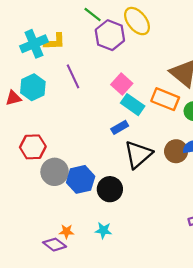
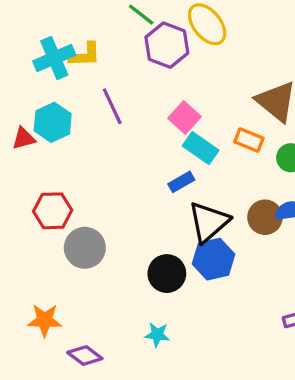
orange rectangle: (165, 99) -> (249, 140), size x0.7
blue hexagon: (81, 179) -> (213, 259), moved
orange star: (66, 232) -> (45, 320), moved, size x1.5

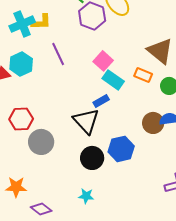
black triangle: (209, 222) -> (86, 121), moved, turned -32

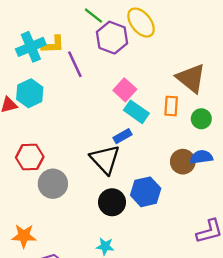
purple line: (58, 54) -> (75, 64), moved
orange rectangle: (143, 75) -> (171, 106), turned 72

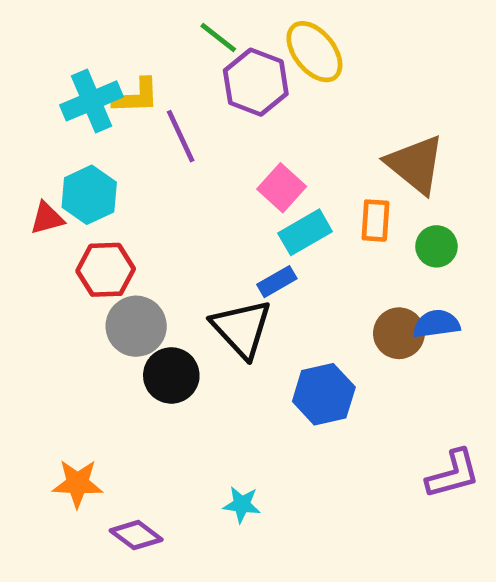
cyan rectangle: (136, 112) -> (305, 232), turned -65
red hexagon: (30, 157) -> (106, 270), moved
gray circle: (53, 184) -> (136, 326), moved
black circle: (112, 202) -> (171, 375), moved

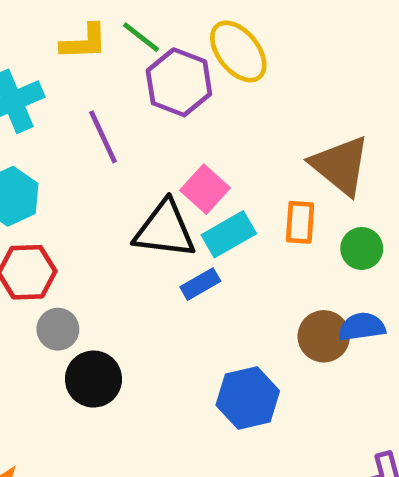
yellow L-shape: (136, 96) -> (84, 42), moved
gray circle: (136, 326) -> (58, 329), size x0.7
black triangle: (242, 329) -> (165, 229), moved, turned -40

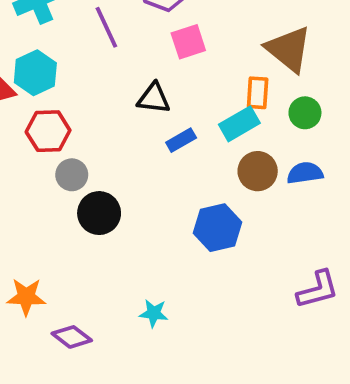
pink square: (205, 189) -> (188, 42), moved, turned 30
black triangle: (165, 229) -> (154, 98), size x0.7
cyan rectangle: (229, 234) -> (239, 124), moved
brown circle: (324, 336) -> (258, 171), moved

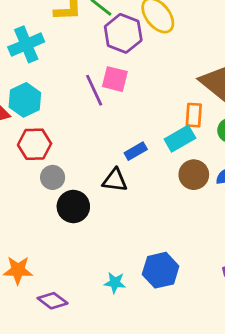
purple line: (106, 27) -> (94, 90), moved
pink square: (188, 42) -> (115, 79), moved, turned 32
black triangle: (154, 98) -> (115, 180), moved
blue hexagon: (218, 228) -> (161, 270), moved

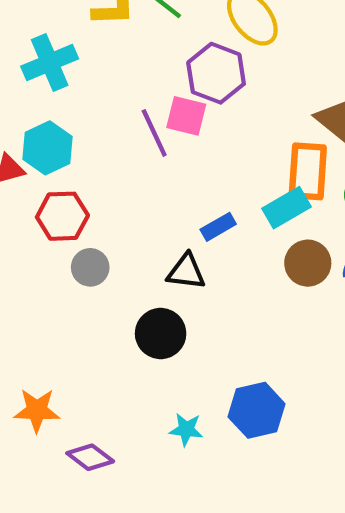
purple hexagon: (123, 33) -> (216, 73), moved
orange rectangle: (194, 115) -> (308, 171), size x1.5
black circle: (73, 206) -> (161, 334), moved

